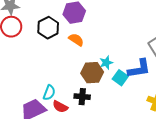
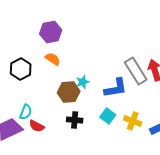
black hexagon: (48, 28) -> (21, 69), moved
cyan square: (120, 78) -> (108, 116), moved
black cross: (82, 97) -> (75, 120), moved

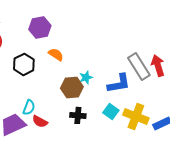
purple hexagon: (51, 32) -> (40, 27), moved
yellow cross: (133, 121) -> (136, 116), size x1.4

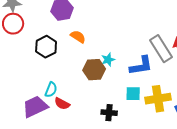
cyan square: (111, 111) -> (133, 94), turned -35
black cross: (78, 115) -> (109, 113), moved
yellow cross: (136, 116) -> (158, 99), turned -30

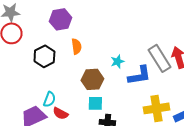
orange semicircle: (78, 37) -> (76, 46), turned 49
cyan star: (108, 60) -> (117, 61), moved
cyan square: (133, 94) -> (95, 103), moved

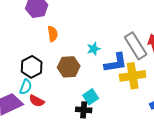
black hexagon: (44, 56) -> (32, 67), moved
cyan square: (95, 103) -> (91, 97), moved, turned -35
yellow cross: (156, 108) -> (133, 76), moved

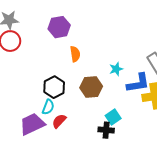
red semicircle: (37, 101) -> (59, 121), turned 105

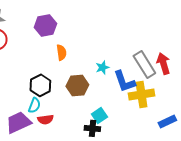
blue L-shape: (138, 83) -> (124, 81), turned 80
red semicircle: (59, 121) -> (45, 119), turned -140

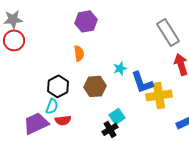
purple hexagon: (45, 25) -> (86, 21), moved
gray rectangle: (144, 64) -> (168, 32), moved
black cross: (92, 128) -> (110, 129), turned -35

